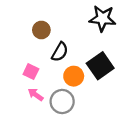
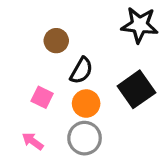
orange circle: (74, 76) -> (86, 104), moved
pink arrow: (36, 95) -> (33, 141), moved

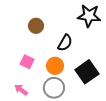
black semicircle: (81, 71) -> (65, 43), moved
black square: (136, 89) -> (87, 72), moved

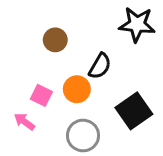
orange circle: (55, 66) -> (77, 89), moved
pink arrow: (21, 90) -> (24, 122), moved

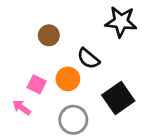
black semicircle: (100, 66) -> (88, 58), turned 100

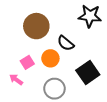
brown circle: (49, 35) -> (36, 26), size x1.6
pink square: (37, 84) -> (27, 62), turned 32

